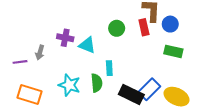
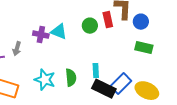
red rectangle: (144, 27) -> (108, 20), moved
cyan triangle: (87, 45) -> (59, 32), moved
cyan rectangle: (109, 68) -> (96, 71), moved

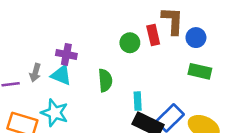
cyan triangle: (59, 32) -> (61, 75), moved
green semicircle: (71, 78) -> (105, 80), moved
cyan star: (45, 80) -> (55, 113), moved

